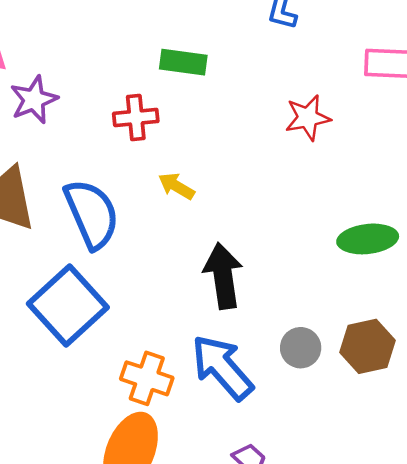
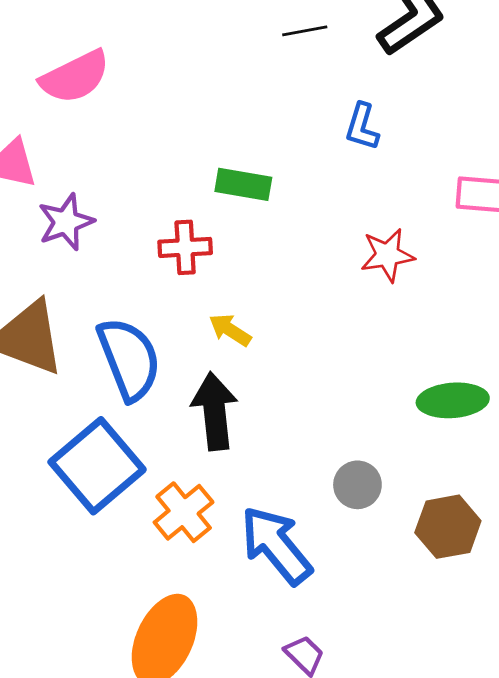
black arrow: (223, 276) -> (215, 411), moved
gray circle: (301, 348) -> (357, 485), moved
orange cross: (147, 378) -> (184, 512), moved, turned 30

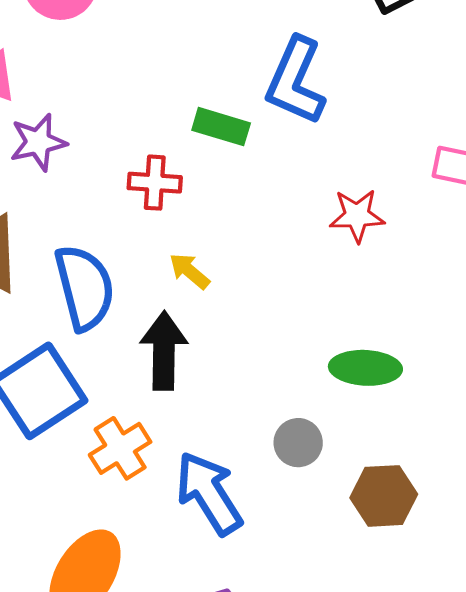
blue L-shape: (362, 127) -> (296, 81), moved, size x1.8
green ellipse: (453, 400) -> (365, 368), moved

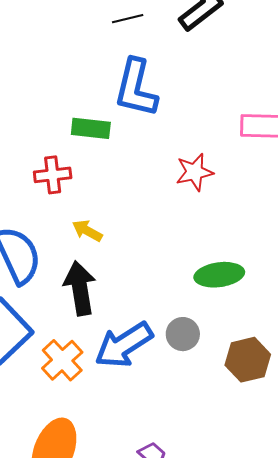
blue arrow: (209, 493) -> (124, 345), moved, turned -80

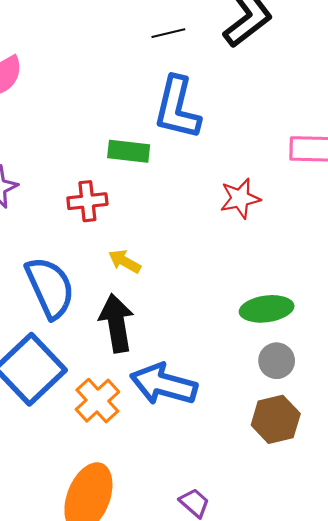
gray circle: (183, 334) -> (277, 361), moved
blue arrow: (124, 345) -> (164, 384), turned 48
brown hexagon: (248, 360) -> (276, 419), moved

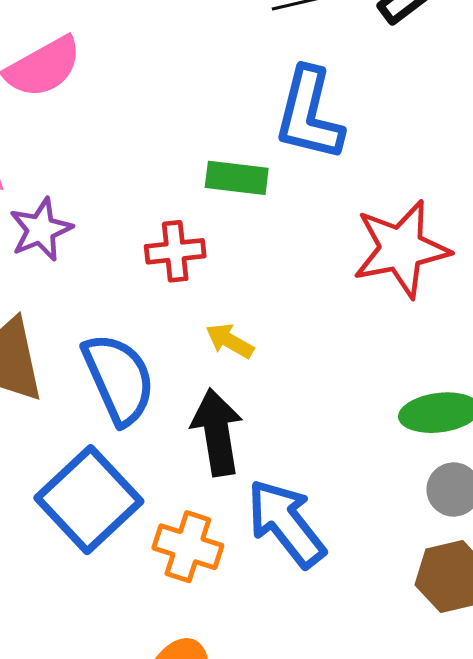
red star: (240, 198) -> (401, 249), size x1.6
blue arrow: (164, 384) -> (286, 523), turned 36
orange cross: (97, 401) -> (188, 547), turned -30

